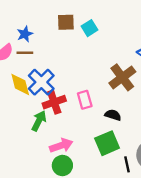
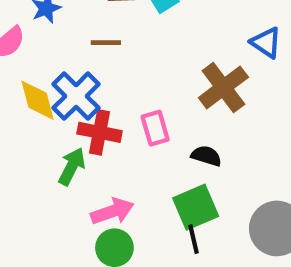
brown line: (25, 53) -> (106, 43), moved
red cross: (54, 102) -> (100, 132), turned 30
black line: (127, 164) -> (194, 239), moved

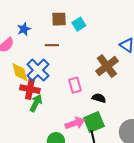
red cross: (100, 132) -> (30, 89), moved
pink arrow: (112, 211) -> (75, 123), moved

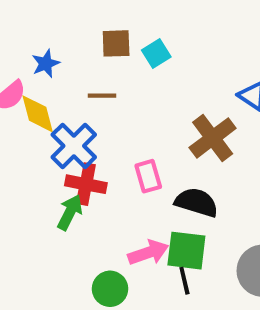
yellow diamond: (20, 72) -> (38, 114), moved
red cross: (30, 89) -> (86, 184), moved
black semicircle: (99, 98) -> (196, 202), size x1.5
green square: (94, 122) -> (186, 251), turned 30

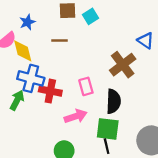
blue cross: (74, 146) -> (31, 78), moved, turned -30
black semicircle: (196, 202) -> (113, 101), turned 75
green arrow: (70, 212) -> (17, 100), moved
pink arrow: (148, 253) -> (76, 116), moved

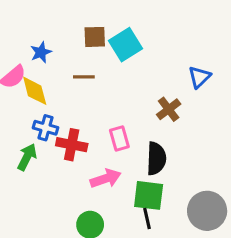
cyan square: (90, 16) -> (126, 45), size x1.5
blue triangle: (146, 41) -> (199, 77), turned 42
brown cross: (123, 65) -> (169, 109), size x0.7
blue cross: (31, 78) -> (45, 128), size x0.7

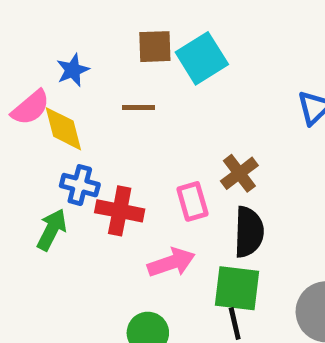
brown cross: (169, 109) -> (239, 173), moved

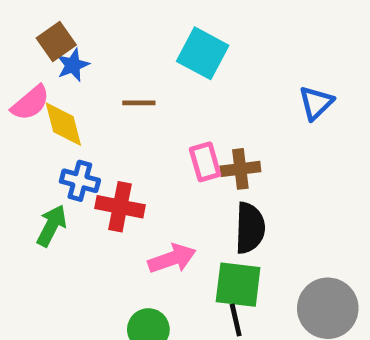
brown square: (155, 47) -> (56, 41), moved, turned -33
cyan square: (202, 58) -> (203, 53), turned -30
brown cross: (239, 173) -> (240, 169), turned 30
pink rectangle: (192, 201) -> (205, 162), moved

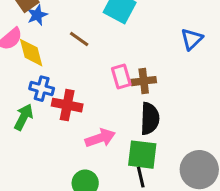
brown line: (139, 103) -> (79, 39), turned 35

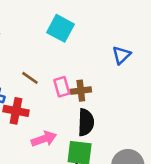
brown line: (79, 39) -> (30, 78), moved

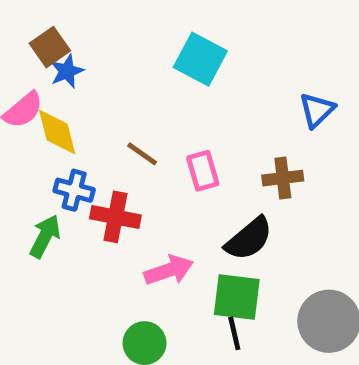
brown cross: (81, 91) -> (283, 178), moved
black semicircle: (86, 122) -> (249, 239), turned 48

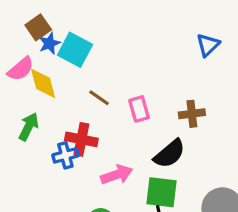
cyan square: (200, 59) -> (75, 50), moved
blue triangle: (317, 110) -> (208, 45), moved
blue cross: (74, 190) -> (65, 155), moved, turned -30
green arrow: (45, 236) -> (29, 127), moved

